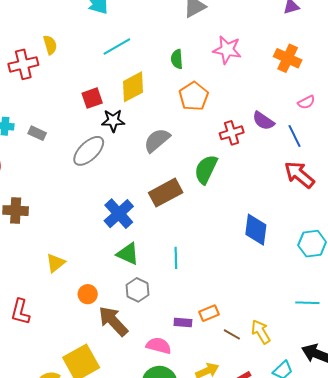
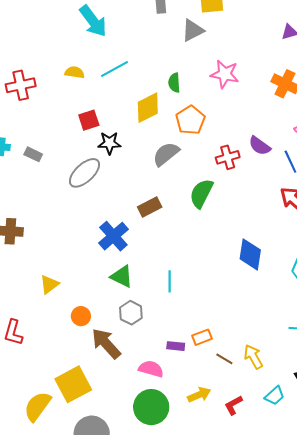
yellow semicircle: (50, 45) -> (75, 72), moved, turned -66
yellow diamond: (133, 87) -> (148, 108), moved
gray semicircle: (157, 140) -> (166, 154), moved
brown rectangle: (166, 193) -> (150, 207), moved, size x0.7

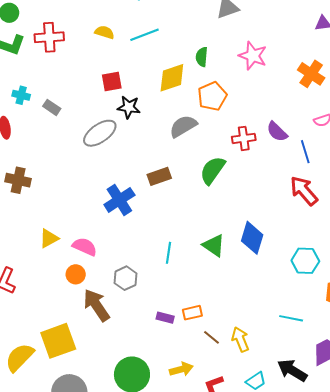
green triangle: (122, 276) -> (214, 245), moved
pink semicircle: (151, 369) -> (85, 247), moved

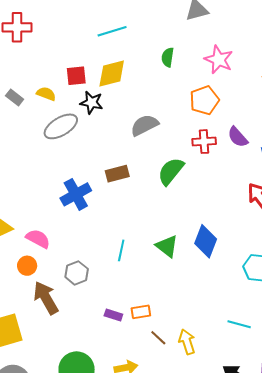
yellow semicircle: (105, 32) -> (46, 94), moved
yellow diamond: (172, 78) -> (112, 73), moved
orange pentagon: (212, 96) -> (204, 100), moved

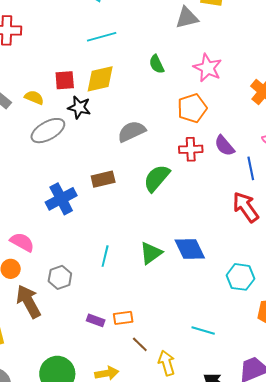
green semicircle: (168, 57) -> (157, 64), turned -36
blue diamond: (206, 241) -> (190, 249), turned -48
green triangle: (167, 246) -> (151, 253), turned 45
cyan line: (239, 324) -> (203, 331), moved
yellow arrow: (187, 342) -> (167, 363), moved

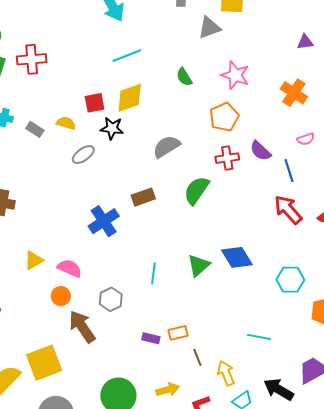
gray ellipse: (48, 131) -> (83, 155), size x0.7
brown line: (140, 344) -> (197, 357), turned 30

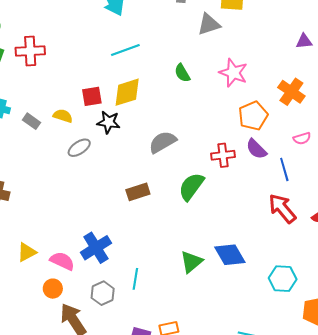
orange pentagon: (224, 117) -> (253, 116), moved
blue cross: (104, 221) -> (96, 248), moved
cyan line: (153, 273) -> (135, 279), moved

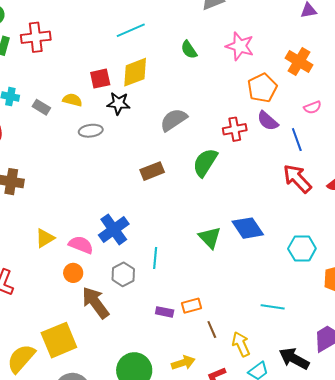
gray ellipse: (79, 148) -> (91, 131), turned 30
green triangle: (191, 262) -> (210, 237), turned -30

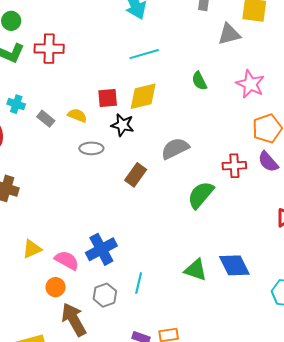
brown rectangle: (152, 171) -> (136, 175), moved, turned -40
green triangle: (210, 237) -> (196, 270), turned -35

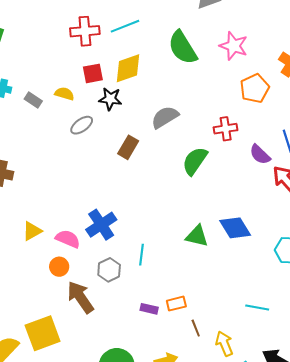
red cross: (49, 49) -> (85, 31), moved
green semicircle: (199, 81) -> (183, 48), size x1.8
gray ellipse: (91, 148) -> (82, 125), turned -30
purple semicircle: (268, 162) -> (260, 155), moved

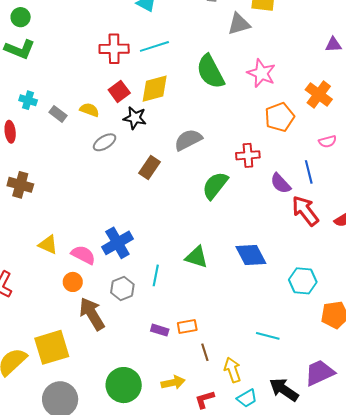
red square: (93, 73) -> (119, 91), turned -30
yellow triangle: (32, 231) -> (48, 245), turned 50
green triangle: (197, 236) -> (197, 257), moved

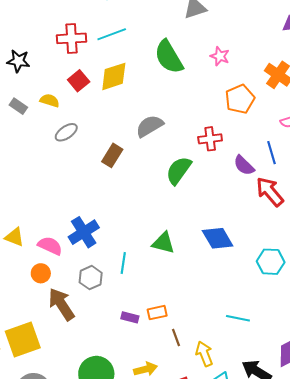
pink star: (261, 73) -> (220, 56), size x0.7
black star: (135, 118) -> (18, 61), moved

